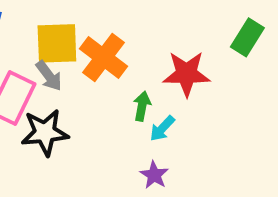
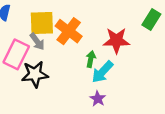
cyan arrow: (162, 128) -> (102, 72), size x1.5

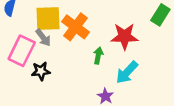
cyan arrow: (102, 72) -> (127, 72), moved
black star: (35, 74) -> (41, 71), size x0.7

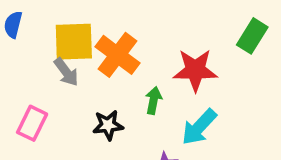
pink rectangle: (22, 51) -> (32, 123), moved, size x0.7
black star: (41, 71) -> (108, 125), moved

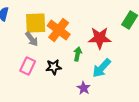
pink rectangle: (32, 123) -> (28, 66), moved

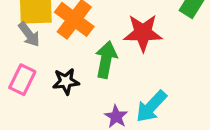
green arrow: (78, 54) -> (106, 60), size x1.5
cyan arrow: (102, 68) -> (151, 106), moved

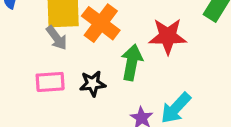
pink rectangle: (22, 80) -> (50, 82), turned 60

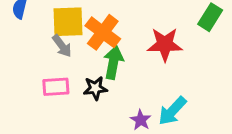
green arrow: (132, 62) -> (113, 63), moved

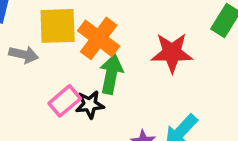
gray arrow: (62, 46) -> (24, 55), moved, turned -40
pink rectangle: (56, 87) -> (65, 101), moved, turned -36

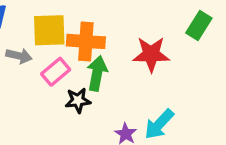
orange cross: (99, 38) -> (86, 41), turned -33
pink rectangle: (65, 101) -> (56, 72), moved

